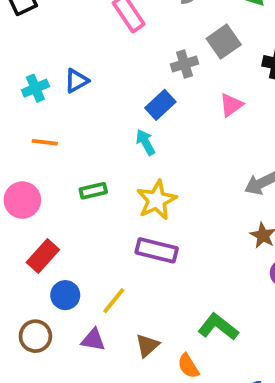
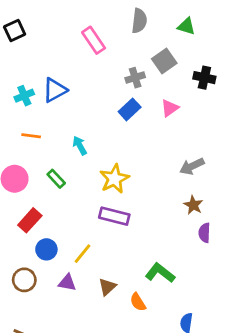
blue triangle: (76, 81) -> (55, 90), size x1.4
blue rectangle: (160, 105) -> (130, 109), moved
cyan arrow: (145, 142) -> (80, 145), moved
green rectangle: (93, 191) -> (56, 179), moved, turned 60

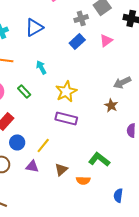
blue triangle: (55, 90) -> (34, 27), moved
brown star: (193, 205) -> (111, 105), moved
orange semicircle: (138, 302) -> (83, 180), turned -56

